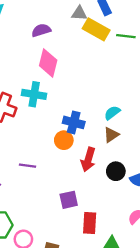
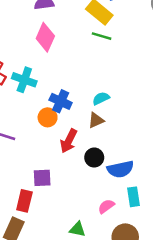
green line: (126, 36) -> (102, 36), moved
cyan cross: (34, 94) -> (24, 80), moved
red rectangle: (90, 223) -> (24, 201), moved

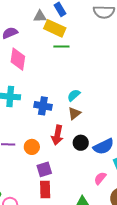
orange circle: (48, 117) -> (32, 147), moved
red rectangle: (24, 201) -> (45, 189), moved

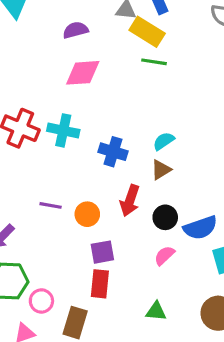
pink diamond: (18, 59) -> (83, 73), turned 70
pink semicircle: (100, 178) -> (164, 255), moved

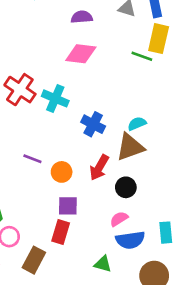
yellow rectangle: (147, 32) -> (159, 39), moved, turned 60
brown triangle: (161, 170) -> (130, 147), size x1.6
blue semicircle: (200, 228) -> (130, 240), moved

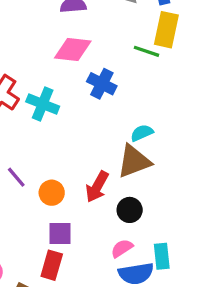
blue cross: (93, 124) -> (102, 84), moved
purple line: (32, 159) -> (16, 177), turned 30
cyan rectangle: (166, 233) -> (162, 256), moved

